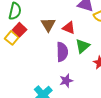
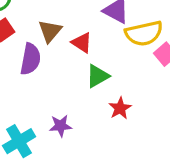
purple semicircle: (62, 52) -> (30, 59), moved

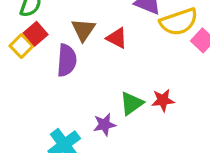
green triangle: (98, 76) -> (132, 103), moved
red star: (120, 108) -> (163, 100), turned 30

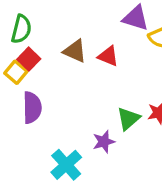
brown triangle: (83, 30) -> (75, 51), turned -35
purple semicircle: (67, 60) -> (32, 108), moved

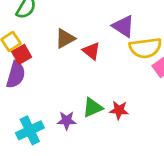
brown triangle: (75, 51) -> (65, 38), turned 50
red square: (29, 59) -> (22, 54), moved

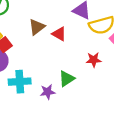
red star: (119, 110) -> (94, 60), moved
cyan cross: (30, 130) -> (20, 82), moved, turned 30

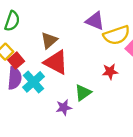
red triangle: (59, 34) -> (56, 62), moved, size x1.6
cyan cross: (20, 82) -> (33, 82), moved, turned -35

